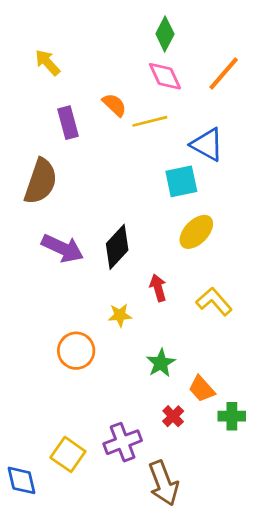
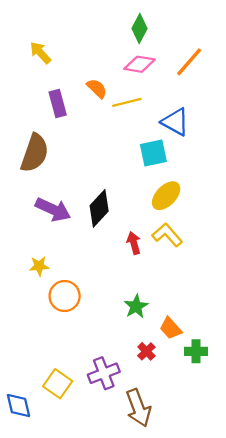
pink diamond: (165, 76) -> (140, 64), turned -56
yellow L-shape: (214, 302) -> (167, 235), moved
yellow star: (120, 315) -> (39, 266), moved

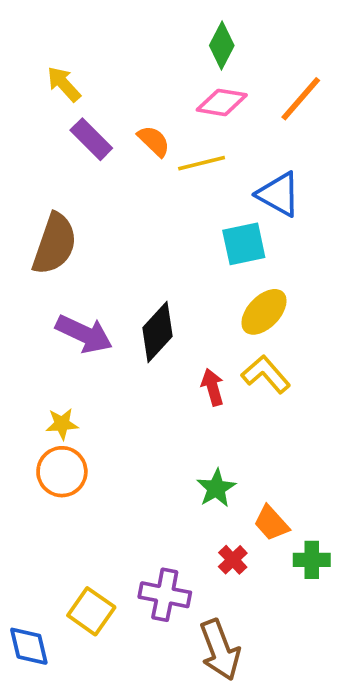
purple rectangle: (58, 103) -> (91, 139), moved, turned -30
orange circle: (65, 296) -> (62, 472), moved
purple cross: (104, 373) -> (165, 595), turned 32

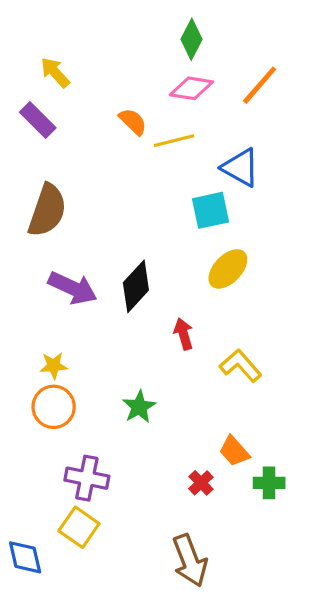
purple rectangle: (91, 139) -> (38, 120), moved
yellow L-shape: (266, 374) -> (241, 366), moved
green star: (216, 488) -> (139, 407), moved
purple cross: (165, 595) -> (87, 478), moved

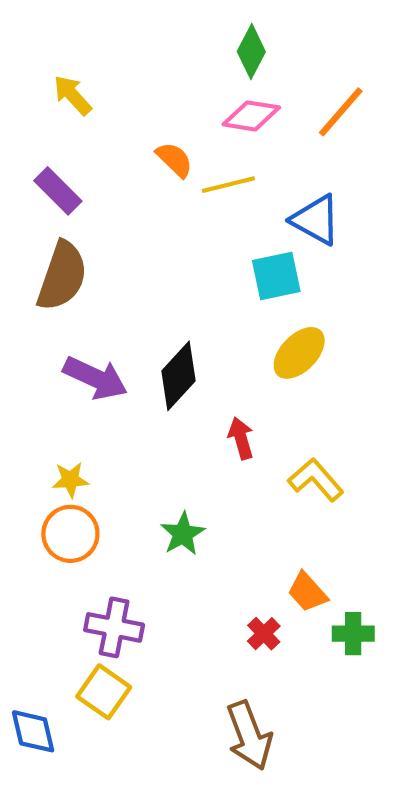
purple rectangle: (38, 120) -> (58, 191), moved

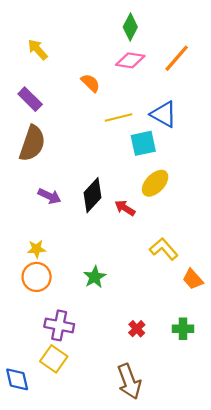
yellow line: (228, 185) -> (118, 117), moved
purple arrow: (95, 378) -> (49, 196), size x0.7
red arrow: (241, 438) -> (125, 208), moved, turned -42
orange trapezoid: (307, 592) -> (193, 279), moved

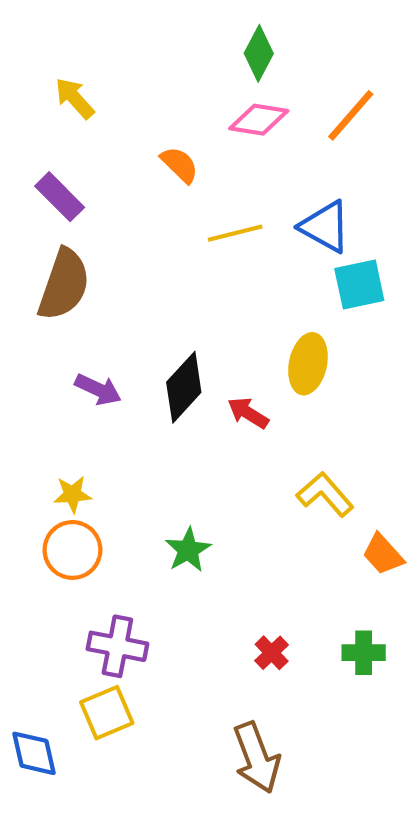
cyan square: (143, 143) -> (359, 285), moved
yellow ellipse: (155, 183) -> (308, 364), turned -32
yellow square: (54, 359) -> (107, 713), turned 32

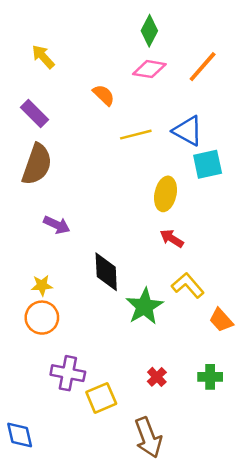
yellow ellipse: (308, 364) -> (166, 194), moved
black diamond: (184, 387) -> (106, 272), moved, turned -45
red arrow: (248, 413) -> (172, 238), moved
green star: (188, 550) -> (144, 306), moved, size x1.4
yellow square: (107, 713) -> (101, 398), moved

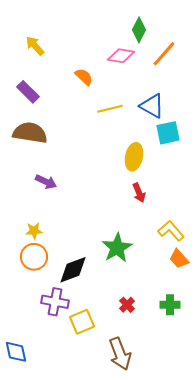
green diamond: (149, 31) -> (139, 30), moved
brown semicircle: (37, 164) -> (30, 133), turned -100
red arrow: (172, 238) -> (139, 193), turned -144
black diamond: (106, 272) -> (73, 270), moved, turned 72
yellow L-shape: (188, 285) -> (171, 231), moved

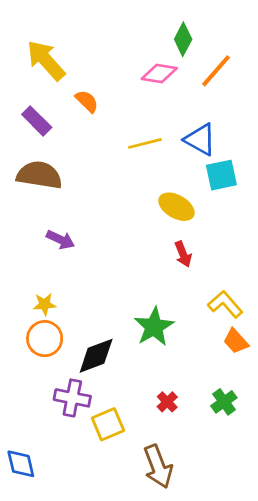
yellow arrow: (35, 46) -> (46, 60), size x1.6
orange semicircle: (84, 77) -> (87, 101), moved
yellow ellipse: (134, 157) -> (176, 207), turned -72
green cross: (170, 305) -> (224, 402), turned -36

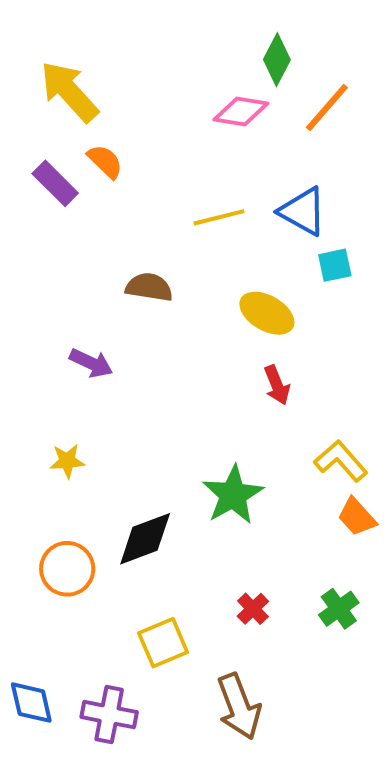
orange semicircle: (87, 101) -> (105, 161), moved
brown semicircle: (39, 175) -> (149, 287), moved, size x0.7
cyan square: (221, 175) -> (335, 265), size x0.7
orange circle: (45, 339) -> (67, 569), moved
purple cross: (72, 398) -> (109, 715), moved

